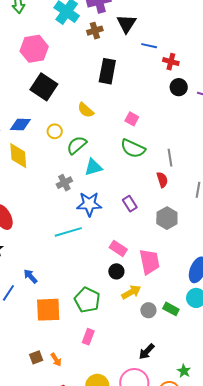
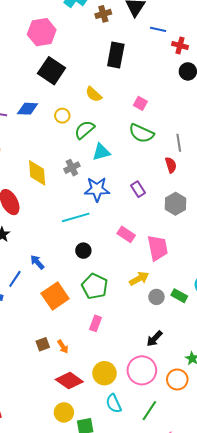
yellow diamond: (18, 156) -> (37, 173), moved
black circle: (116, 271) -> (83, 251), moved
orange square: (48, 310) -> (55, 296), turned -32

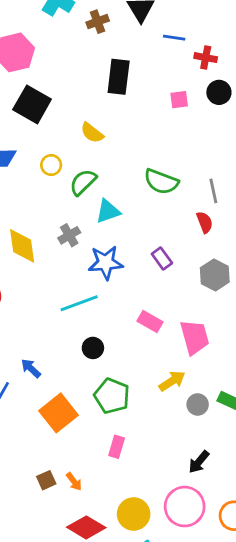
pink square: (140, 103) -> (179, 100), moved, turned -32

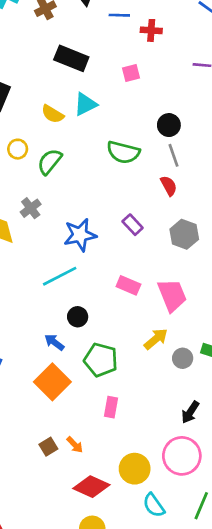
black rectangle: (119, 77) -> (71, 58), turned -68
black circle: (219, 92) -> (169, 125), moved
cyan triangle: (108, 211) -> (85, 104), moved
gray cross: (69, 235) -> (31, 208), moved
blue arrow: (31, 368) -> (54, 342), moved

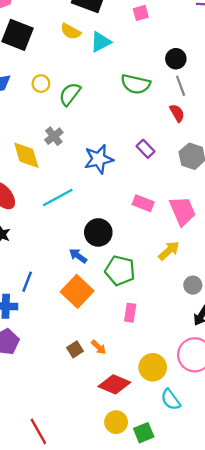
yellow semicircle: (53, 114) -> (71, 31), moved
cyan line: (60, 276) -> (58, 198), moved
black circle: (78, 317) -> (98, 232), size x1.5
gray circle: (183, 358) -> (193, 285), moved

